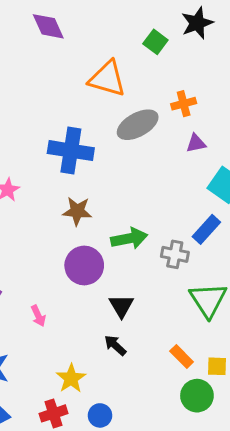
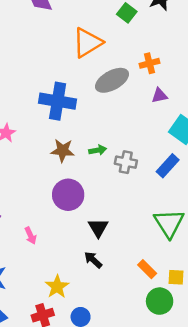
orange triangle: (107, 79) -> (87, 43), turned -48
green arrow: (129, 238) -> (98, 150), moved, size x0.6
gray cross: (175, 254) -> (126, 162), moved

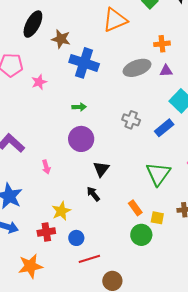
gray ellipse: (112, 80) -> (137, 68), moved
brown star: (63, 150) -> (61, 39), moved
green arrow: (98, 150) -> (79, 107), moved

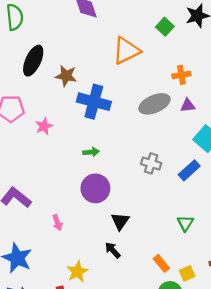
green triangle: (158, 174) -> (185, 223), size x0.6
yellow square: (157, 218) -> (187, 273), turned -32

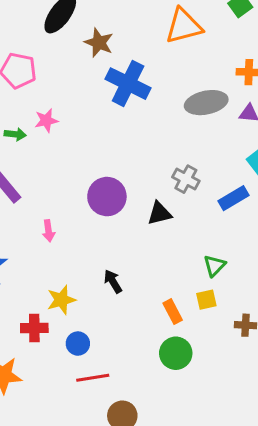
pink star: (44, 126) -> (46, 120), moved
green arrow: (91, 152) -> (15, 134), moved
black triangle: (120, 221) -> (159, 213), moved, turned 30
yellow square: (187, 273) -> (206, 300), moved

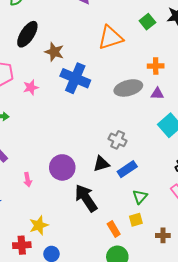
pink star: (46, 120) -> (31, 87), moved
purple circle: (107, 197) -> (62, 167), moved
blue rectangle: (233, 198) -> (127, 169), moved
black arrow: (113, 281) -> (86, 198), moved, size x1.8

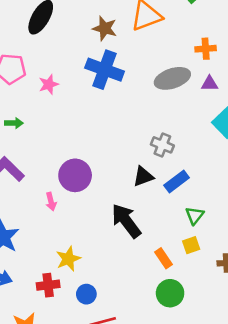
brown star: (54, 52) -> (105, 28), moved
purple circle: (62, 167) -> (75, 175), moved

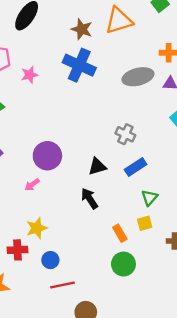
black triangle: (143, 176) -> (97, 166), moved
pink arrow: (51, 202) -> (32, 185), moved, turned 64
black arrow: (126, 221) -> (89, 198), size x0.7

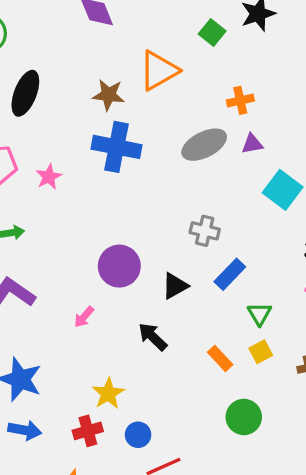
purple circle: (47, 156) -> (119, 266), moved
pink arrow: (32, 185) -> (84, 317), moved
black arrow: (89, 198) -> (153, 337), moved
orange rectangle: (120, 233) -> (220, 358), moved

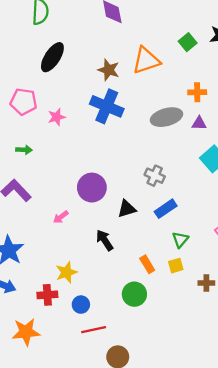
green circle: (244, 417) -> (134, 294), moved

